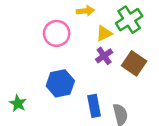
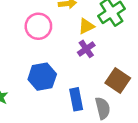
brown square: (134, 63) -> (118, 80), moved

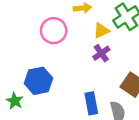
blue hexagon: (42, 77) -> (39, 81), moved

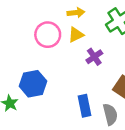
yellow triangle: (101, 31) -> (76, 35), moved

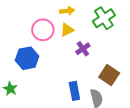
blue hexagon: (33, 84) -> (27, 58), moved

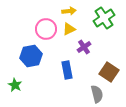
blue rectangle: (74, 91) -> (67, 70), moved

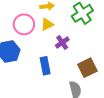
brown square: (109, 72) -> (87, 68), turned 30

